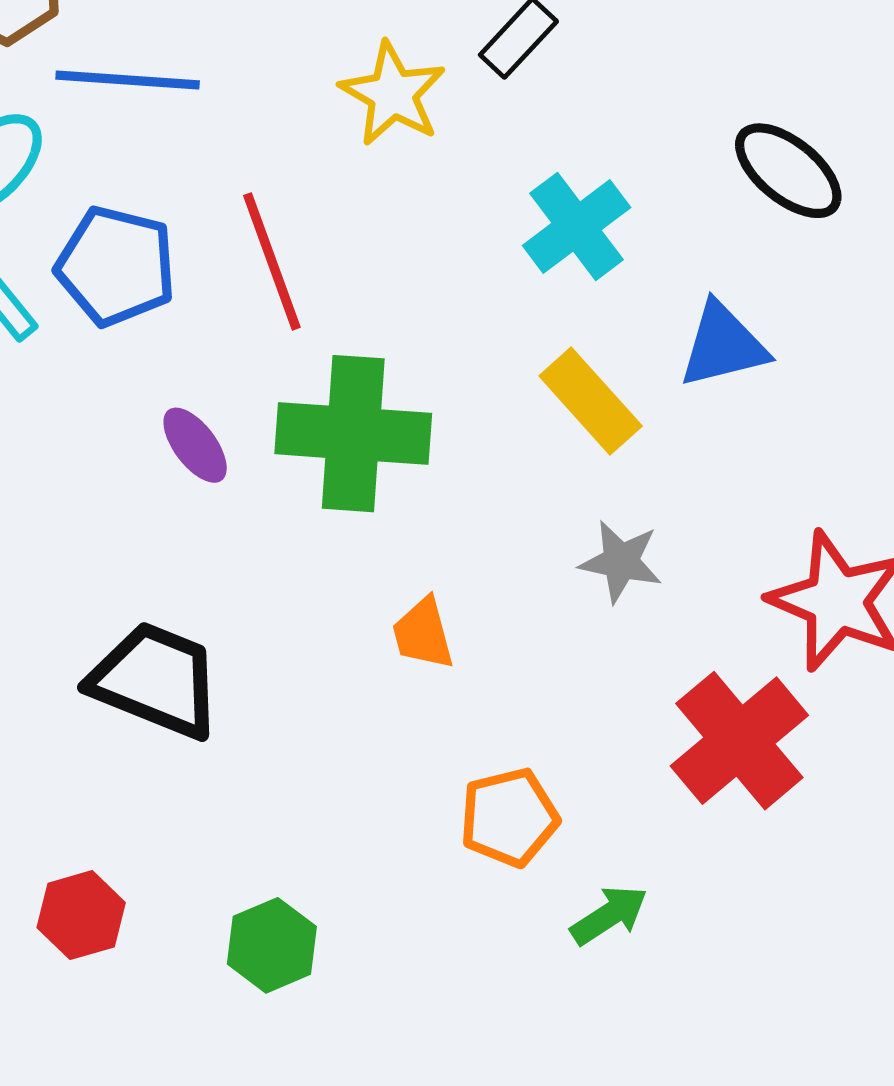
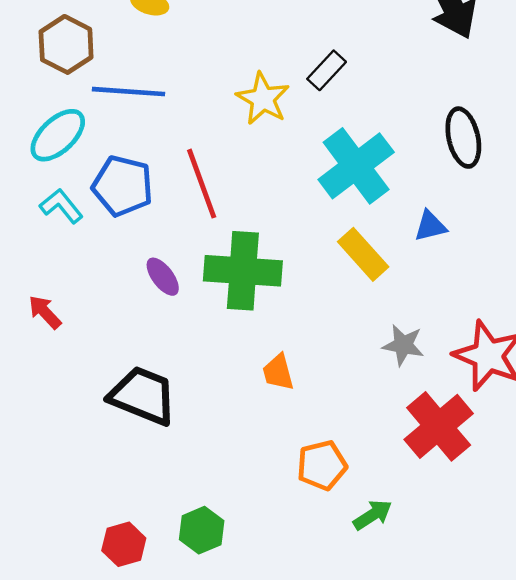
black ellipse: (788, 171) -> (463, 138), turned 38
cyan cross: (577, 227) -> (356, 166), size x1.4
blue triangle: (723, 345) -> (430, 226), size x0.7
gray star: (621, 561) -> (403, 345), moved
red hexagon: (81, 915) -> (124, 544), moved

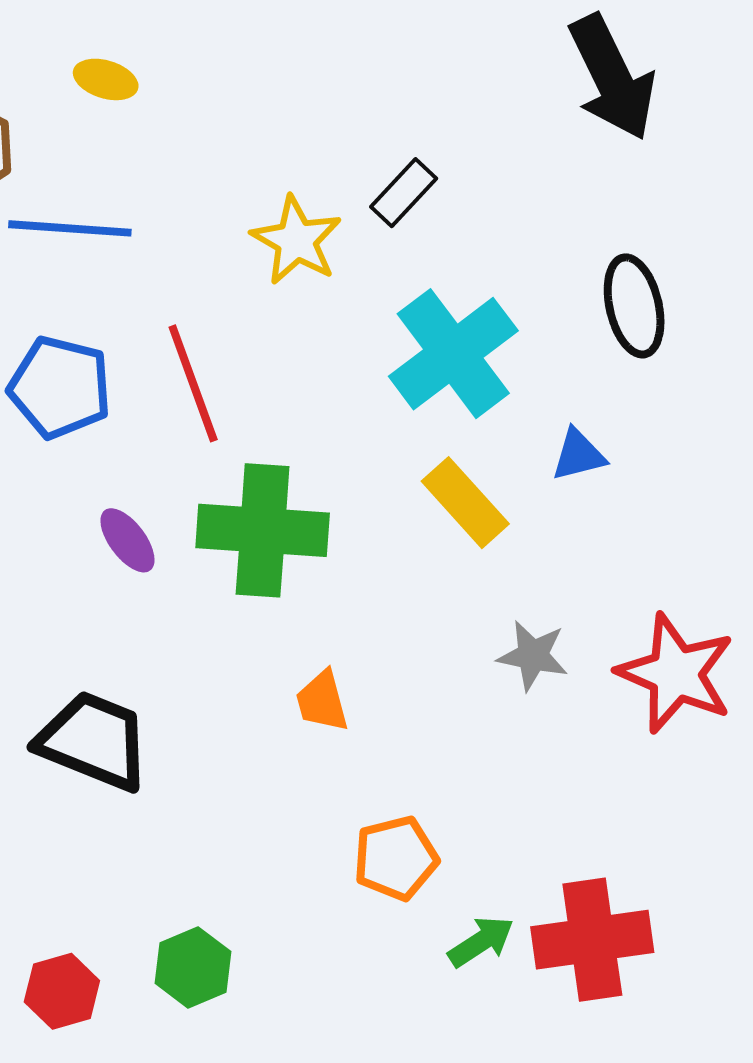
red cross: (439, 426) -> (592, 940), moved, turned 32

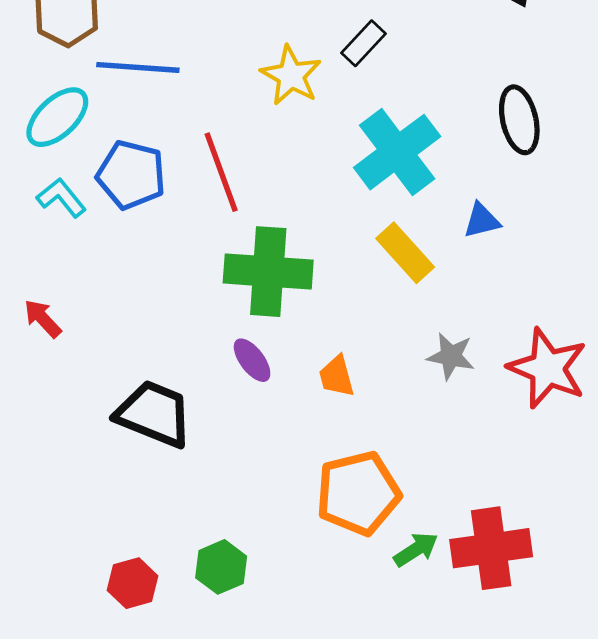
purple ellipse: (127, 540) -> (252, 360), moved
orange trapezoid: (322, 701) -> (337, 376), moved
orange pentagon: (396, 858) -> (358, 493), size x1.5

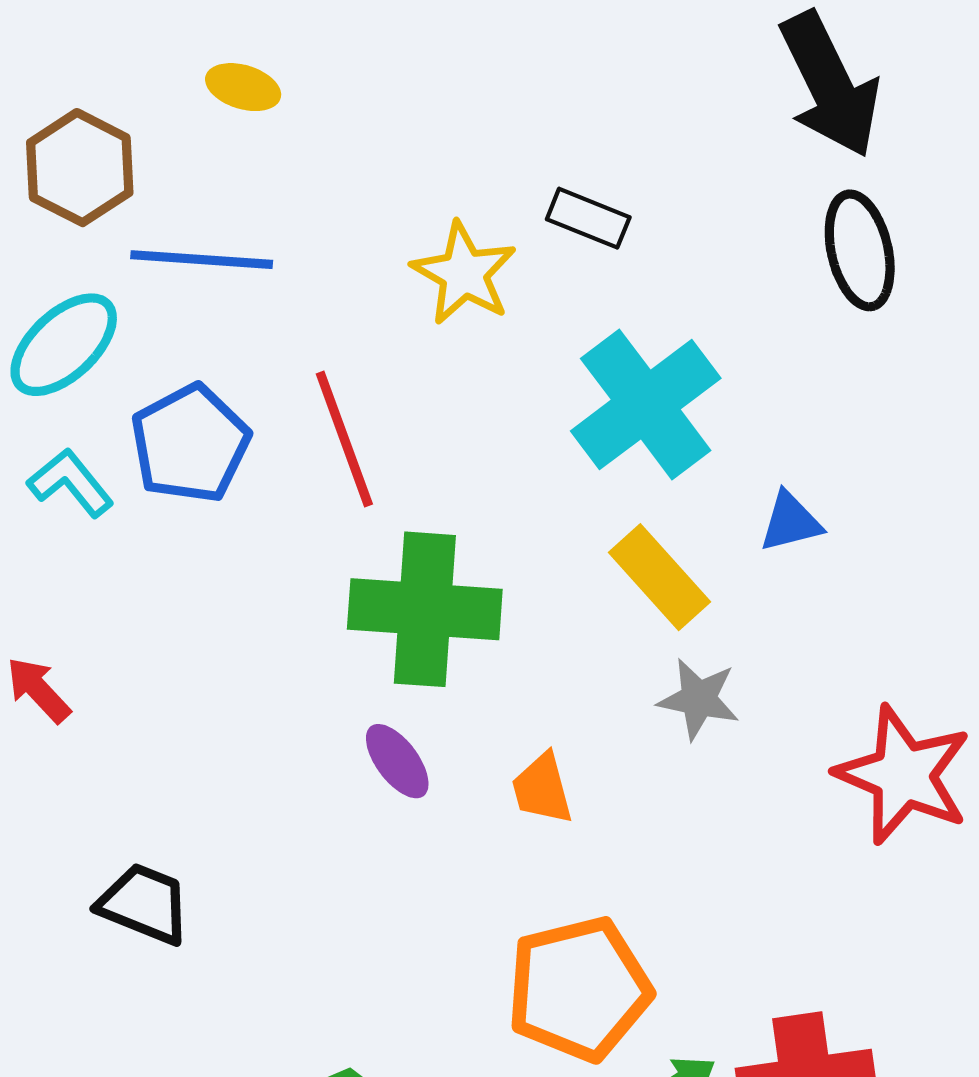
black rectangle: (364, 43) -> (588, 218), turned 69
black ellipse: (519, 120) -> (860, 250), moved
blue pentagon: (131, 175) -> (190, 444), turned 30
gray star: (451, 356) -> (699, 699), moved
black trapezoid: (154, 414) -> (144, 904), moved, size x0.7

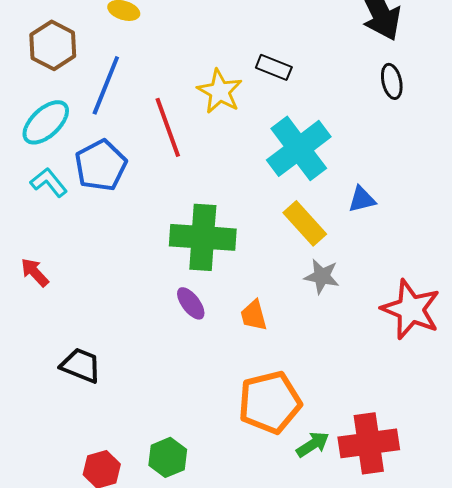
black ellipse: (860, 250) -> (392, 81), size x0.7
blue line: (202, 260) -> (106, 85), turned -72
red line: (344, 439) -> (168, 127), moved

